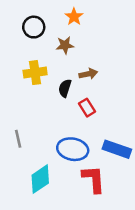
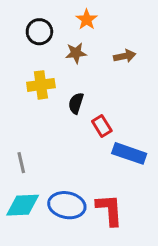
brown arrow: (88, 74) -> (125, 56), moved
blue ellipse: (73, 149) -> (67, 205), moved
blue rectangle: (117, 149) -> (129, 153), moved
cyan diamond: (40, 179) -> (23, 205), moved, turned 32

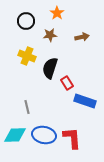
yellow cross: (41, 85) -> (27, 56), turned 30
black semicircle: (76, 103) -> (50, 68), size x1.5
gray line: (21, 163) -> (27, 107), moved

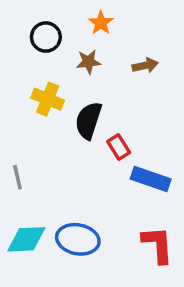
gray line: (27, 107) -> (17, 177), moved
red L-shape: (72, 138) -> (158, 245), moved

